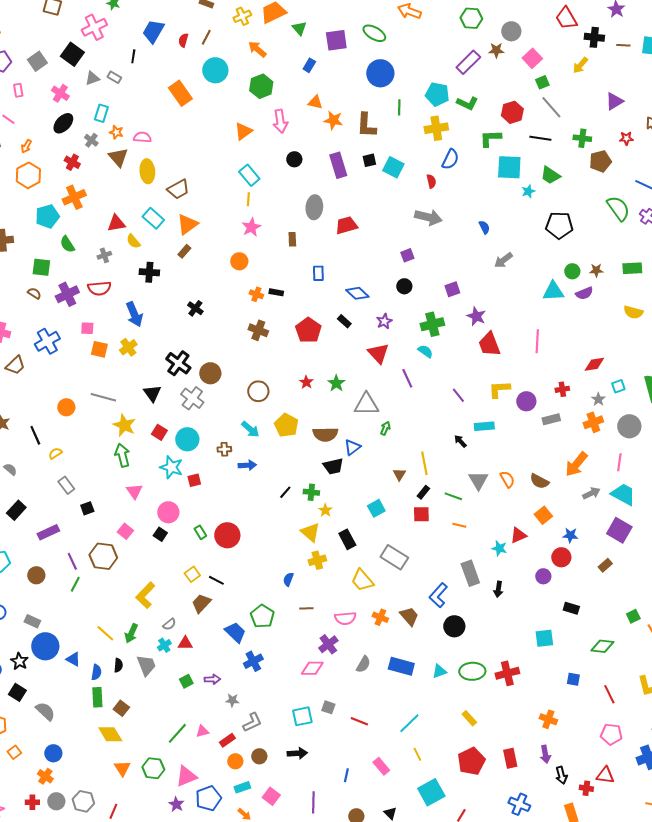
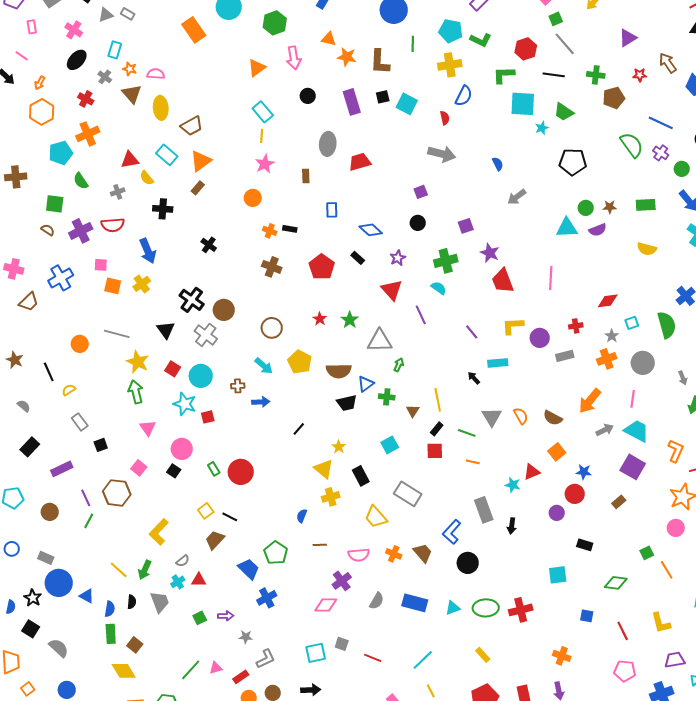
green cross: (311, 492) -> (387, 397), moved

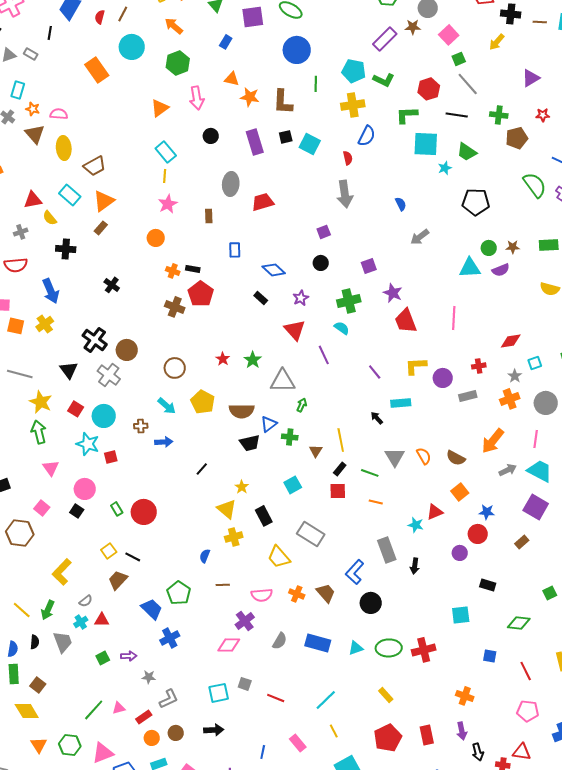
gray arrow: (442, 154) -> (345, 194), turned 68
red pentagon: (322, 267) -> (201, 294), moved

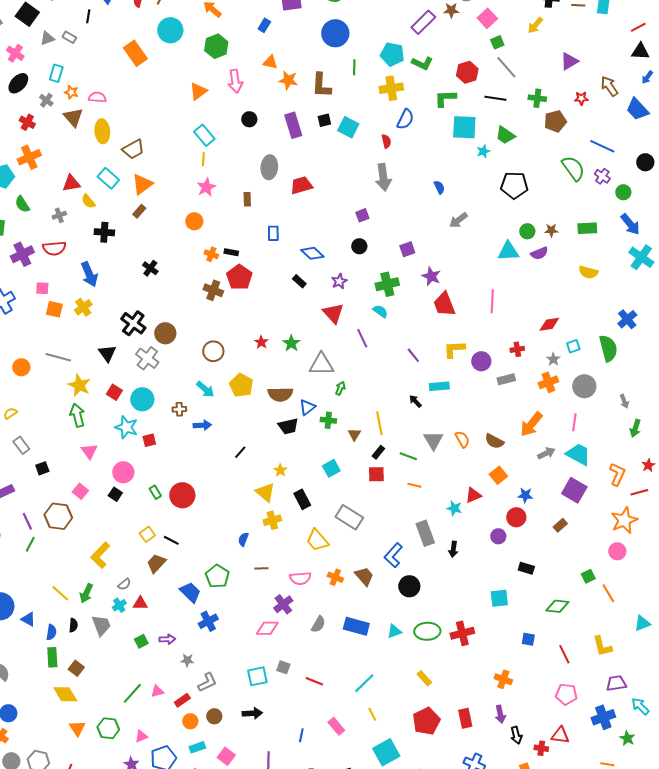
pink triangle: (103, 753) -> (141, 736), size x0.6

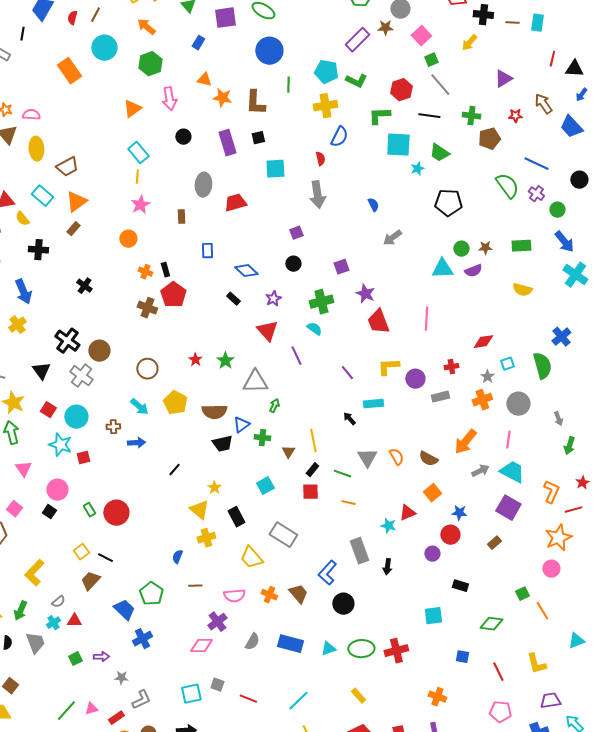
red line: (638, 27) -> (552, 59), moved, turned -49
cyan square: (348, 127) -> (275, 169), moved, turned -30
black rectangle: (231, 252) -> (165, 270), turned 64

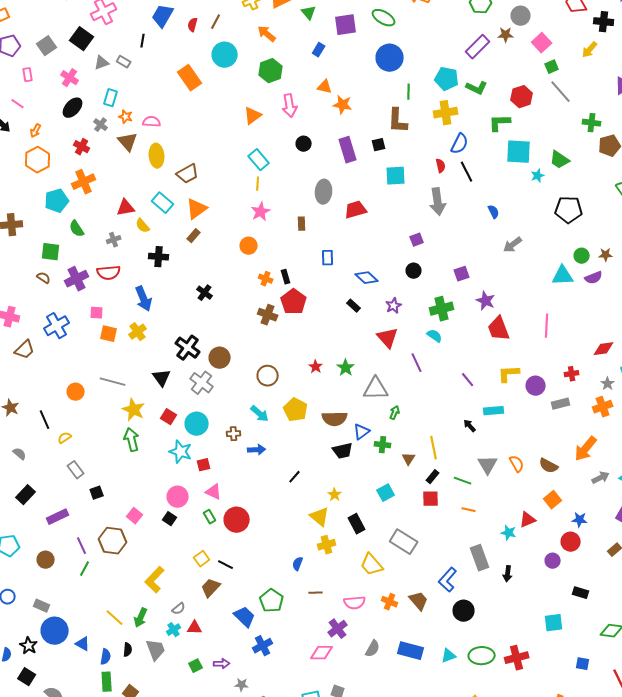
brown L-shape: (255, 103) -> (398, 121), moved
black line: (429, 116) -> (467, 172), moved, turned 55
pink triangle: (23, 469) -> (214, 492), moved, turned -30

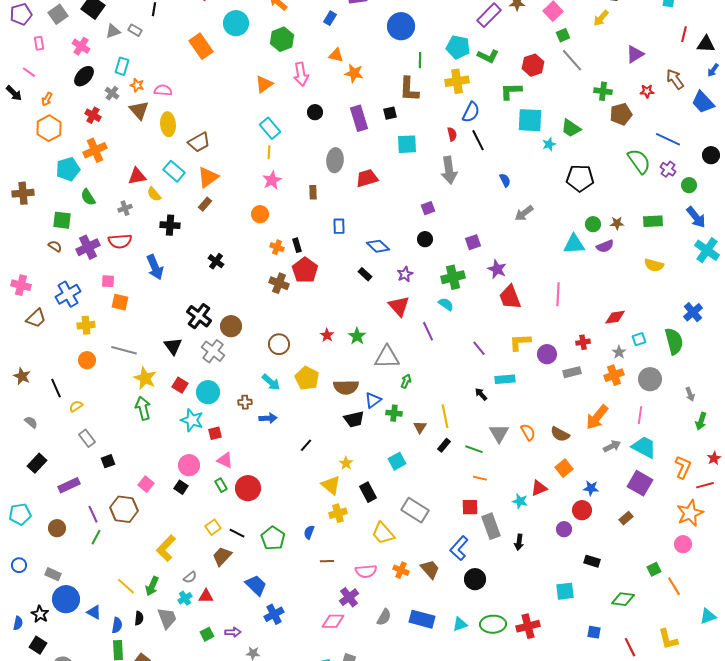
yellow cross: (138, 332) -> (86, 325), moved, turned 30
red square: (431, 499) -> (470, 507), moved
green pentagon: (272, 601) -> (273, 538), moved

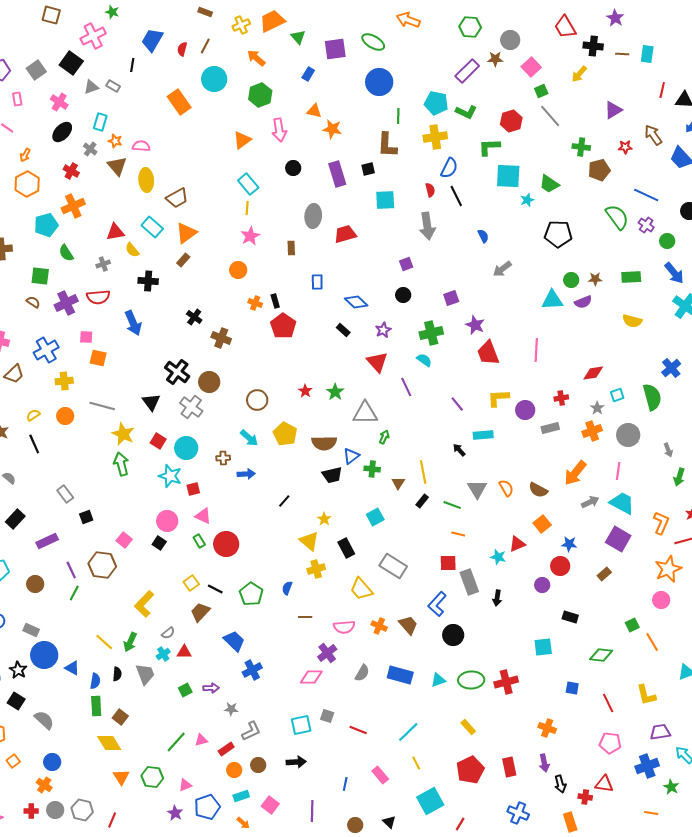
brown cross: (279, 283) -> (221, 338), moved
yellow semicircle: (76, 406) -> (33, 415), moved

